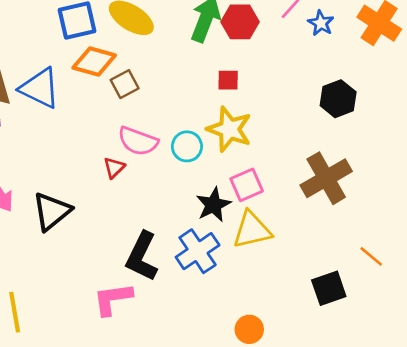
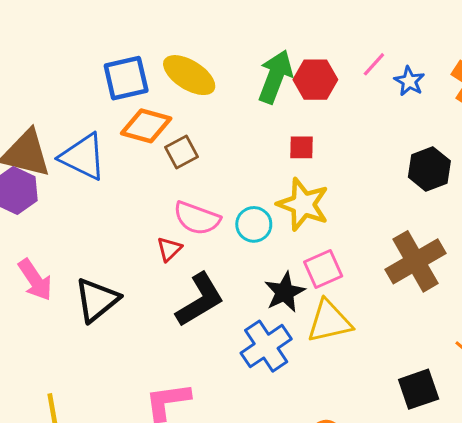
black L-shape: (142, 256) -> (200, 300), moved, turned -147

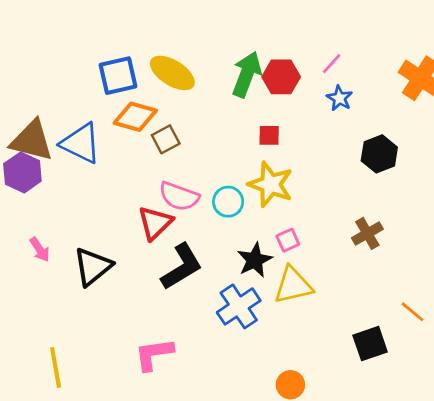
blue star: (409, 81) -> (340, 98), moved
red triangle: (169, 249) -> (155, 223), size x1.6
brown cross: (415, 261) -> (367, 233), size x0.6
pink square: (323, 269) -> (288, 240), size x0.7
pink arrow: (35, 280) -> (40, 249), size x0.7

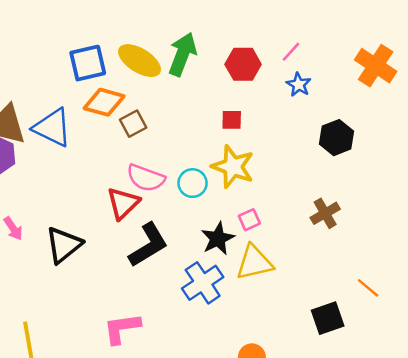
green arrow: (247, 74) -> (182, 54), moved

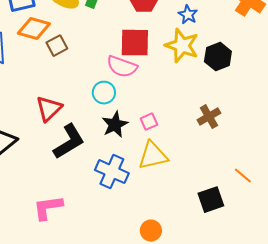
red square: (232, 120) -> (135, 43), size x1.8
yellow star: (233, 167) -> (182, 46), moved
pink semicircle: (146, 178) -> (122, 67), moved
black star: (218, 239) -> (115, 125), moved
blue cross: (203, 283) -> (112, 172), turned -32

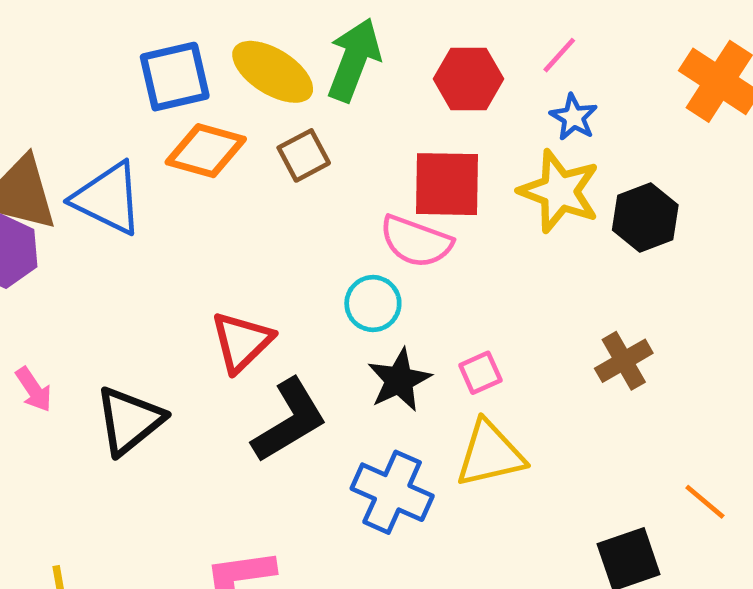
brown square: (57, 46) -> (304, 155), moved

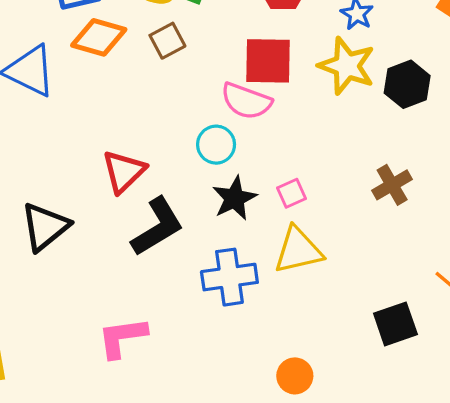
blue cross: (392, 492) -> (229, 277), turned -32

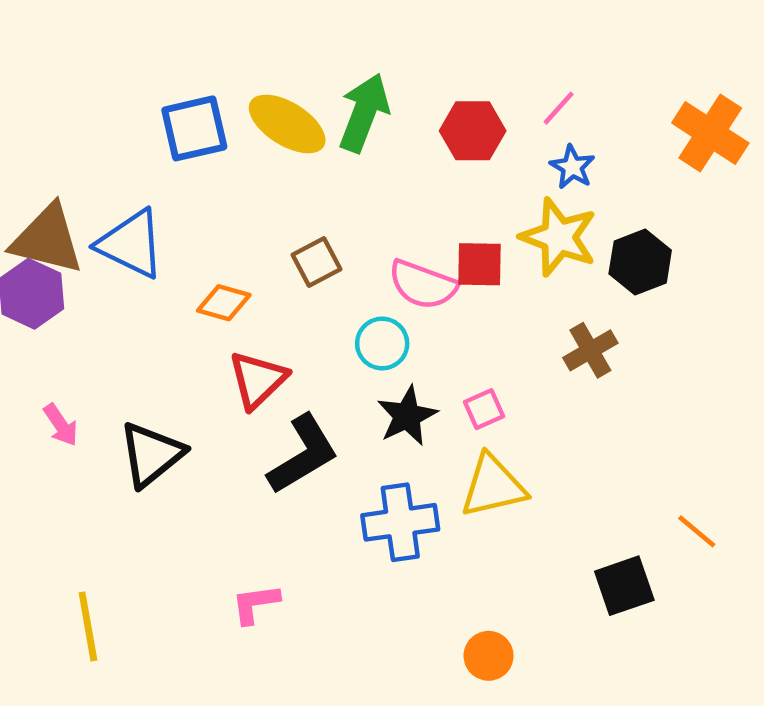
orange diamond: (99, 37) -> (224, 303), moved, size x0.7
brown square: (167, 41) -> (317, 262), moved
red square: (268, 61) -> (479, 264), moved, size x0.7
brown cross: (392, 185) -> (590, 350), moved
pink L-shape: (122, 337) -> (255, 604), size x0.7

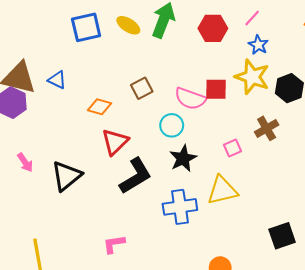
yellow ellipse: (287, 124) -> (128, 25), size x0.7
blue triangle: (131, 244) -> (57, 80), size x0.6
pink square: (484, 409) -> (233, 148), moved

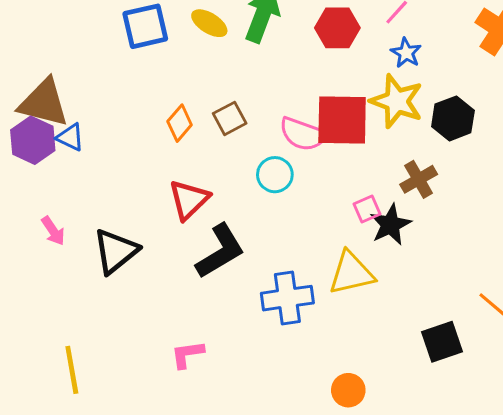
blue triangle: (57, 80) -> (70, 137), moved
red square: (216, 89) -> (342, 120), size x1.6
orange diamond: (99, 107) -> (180, 123), moved, turned -65
black star: (183, 158) -> (390, 225), moved

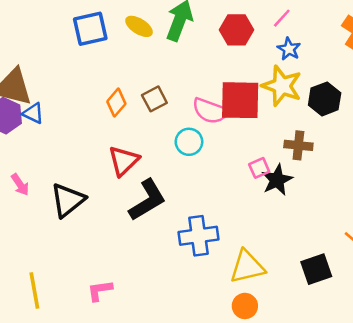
brown cross: (419, 179) -> (298, 145), turned 36
yellow triangle: (351, 273) -> (247, 267), moved
pink L-shape: (187, 354) -> (100, 291), moved

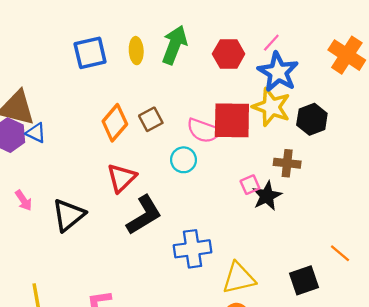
yellow ellipse: (139, 26) -> (136, 51), turned 55
blue star: (289, 49) -> (278, 72), size x1.8
orange diamond: (116, 103) -> (115, 123), size x1.4

